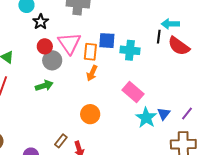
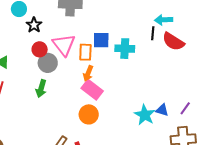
green arrow: (44, 86) -> (41, 89), turned 126
pink rectangle: (133, 92) -> (92, 90), moved
blue triangle: (164, 114) -> (162, 110), turned -48

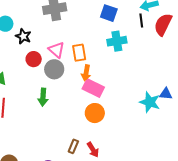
blue square: (101, 40) -> (109, 13), moved, turned 30
red semicircle: (173, 42) -> (163, 25), turned 95
pink triangle: (64, 45) -> (56, 50), size x0.7
gray circle: (48, 63) -> (54, 69), moved

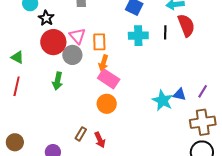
black line: (141, 21) -> (165, 32), moved
red semicircle: (163, 25) -> (186, 25), turned 125
red circle: (34, 59) -> (53, 42), size x1.6

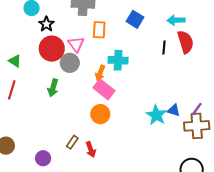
cyan cross: (138, 36) -> (118, 60), moved
orange rectangle: (99, 42) -> (99, 30), moved
brown cross: (203, 122) -> (197, 126), moved

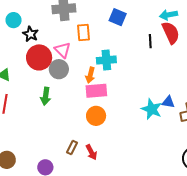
cyan arrow: (176, 20) -> (168, 15), moved
pink rectangle: (104, 89) -> (96, 91), turned -35

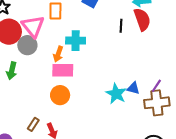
pink triangle: (63, 50) -> (33, 26), size x1.4

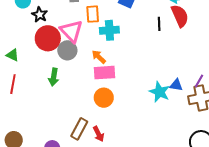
cyan cross: (76, 41) -> (109, 30), moved
orange arrow: (58, 54) -> (99, 57), turned 119
brown rectangle: (33, 124) -> (79, 129), size x1.5

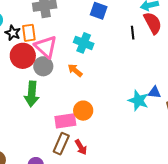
orange rectangle: (93, 14) -> (29, 33), moved
cyan cross: (109, 30) -> (84, 43), turned 30
pink rectangle: (105, 73) -> (65, 121), moved
green arrow: (54, 77) -> (32, 94), size x1.4

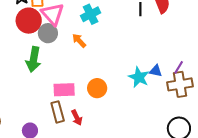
cyan cross: (84, 43) -> (91, 14), turned 36
orange circle: (83, 111) -> (97, 88), moved
brown rectangle: (61, 144) -> (58, 112), turned -45

